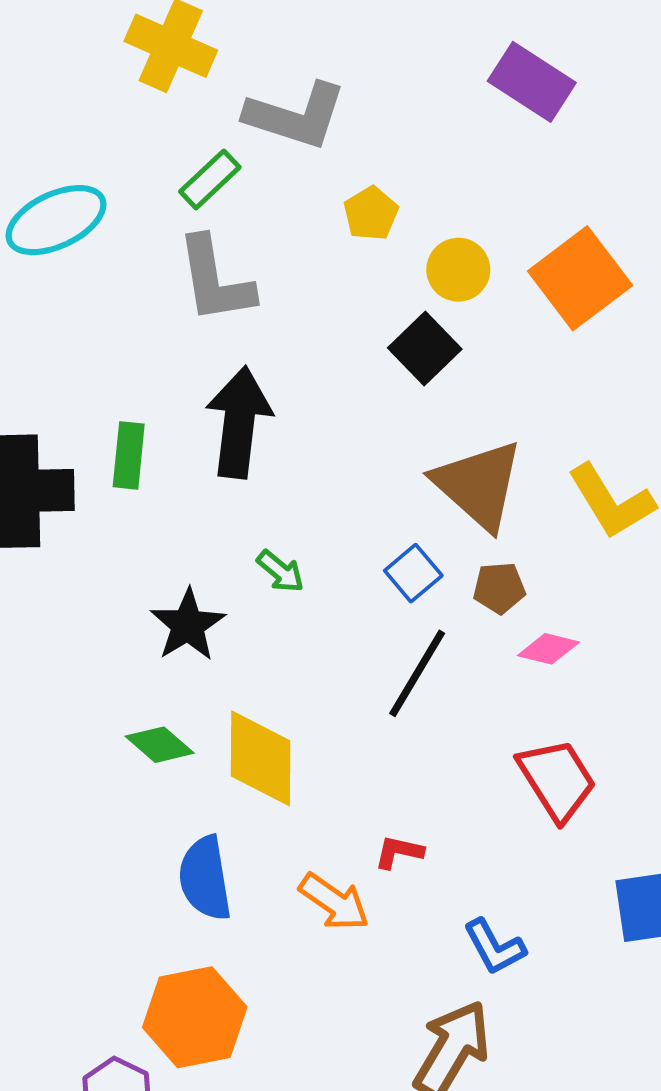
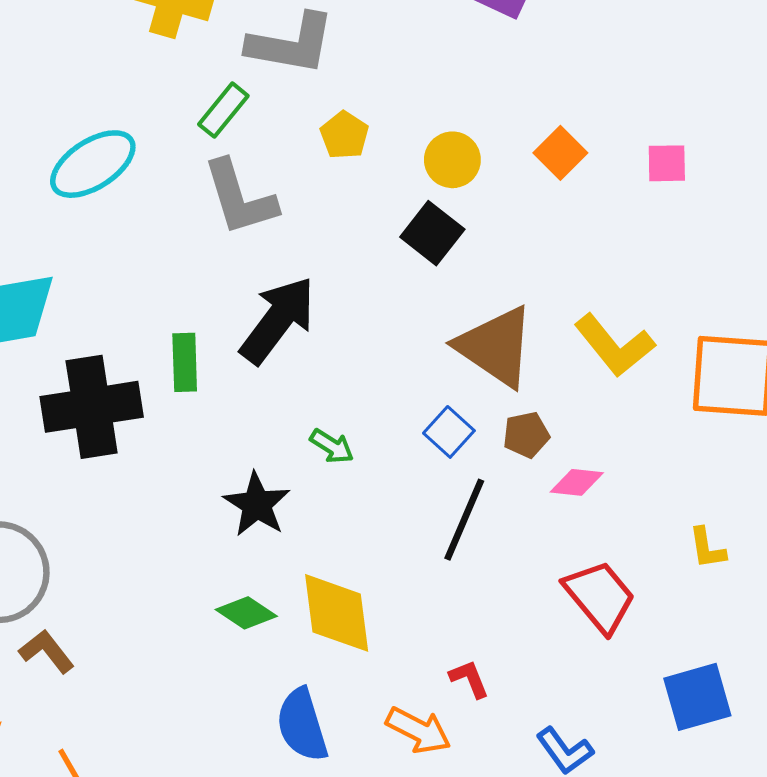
yellow pentagon: (371, 213) -> (344, 135), moved
orange square: (580, 278) -> (560, 153), size x0.6
black arrow: (239, 422) -> (278, 320), turned 38
red L-shape: (399, 852) -> (469, 679), turned 63

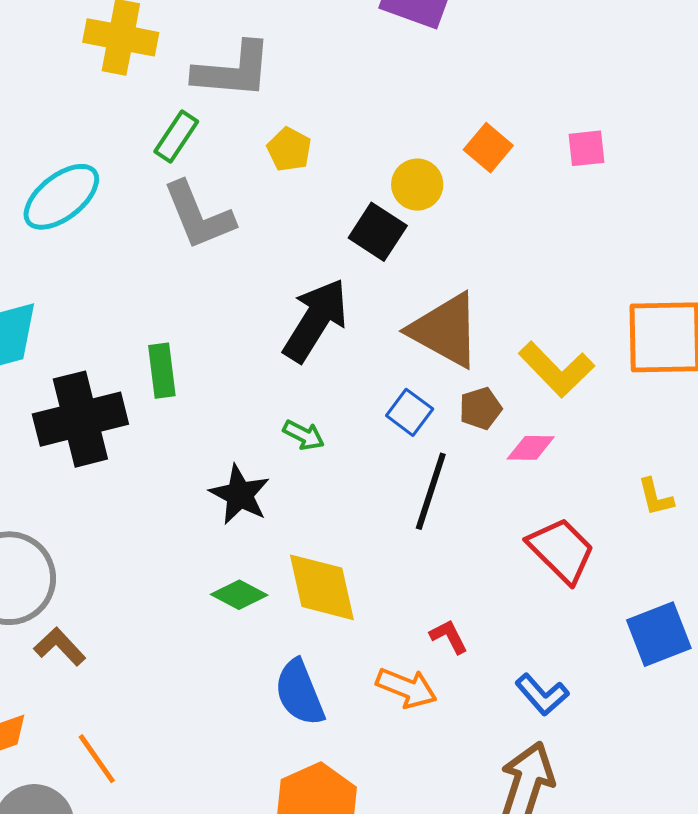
yellow circle: (452, 160) -> (417, 185), moved
black arrow: (278, 320) -> (315, 320), moved
yellow L-shape: (614, 345) -> (556, 369), moved

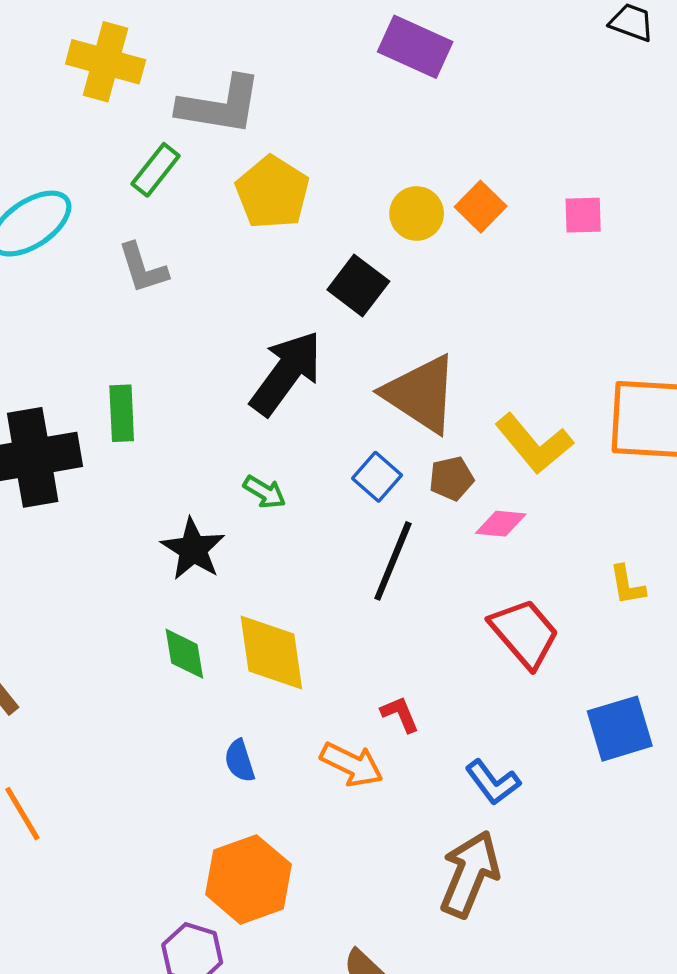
yellow pentagon: (289, 149) -> (272, 192), size x1.6
yellow circle: (417, 185) -> (417, 213), moved
gray L-shape: (199, 215) -> (143, 268), moved, size x0.7
green diamond: (239, 595) -> (184, 654), turned 48
blue semicircle: (300, 693) -> (240, 761), size x0.6

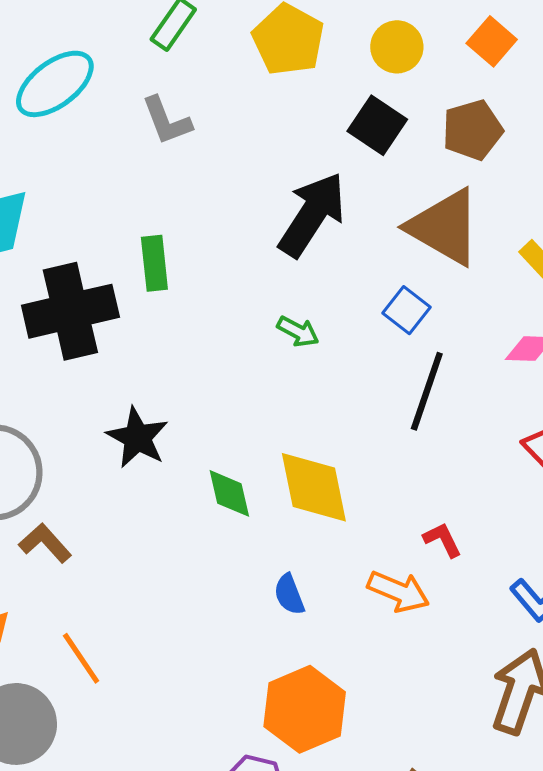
yellow circle: (417, 213) -> (397, 47), moved
brown pentagon: (451, 478) -> (472, 130), moved, size x1.4
black star: (193, 549) -> (137, 438), moved

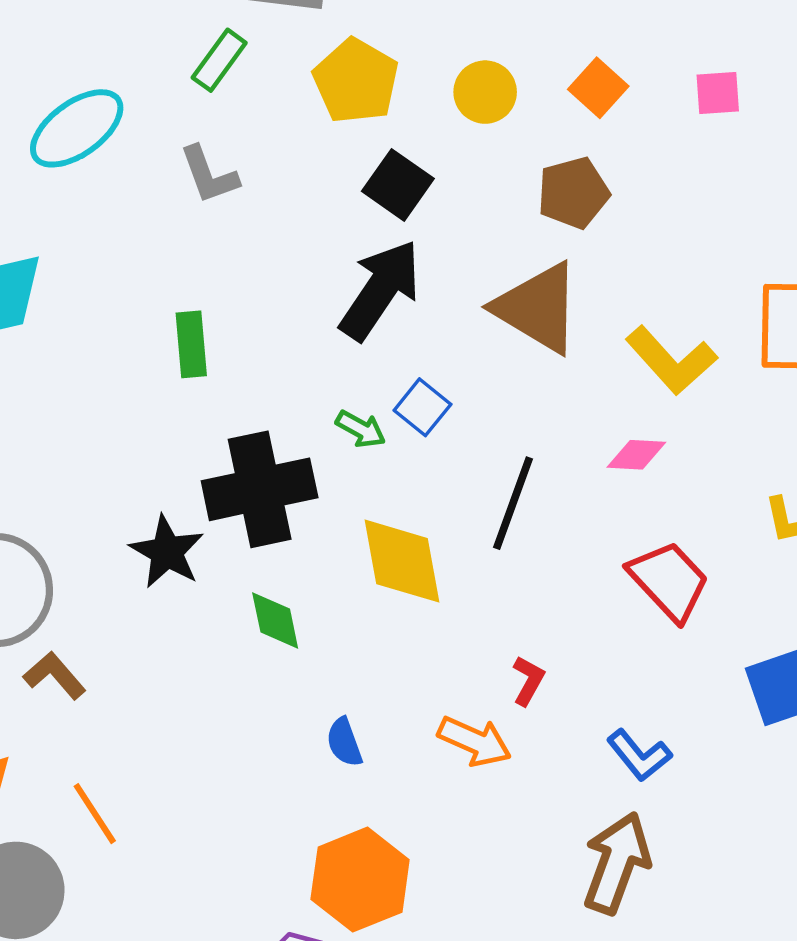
black square: (377, 125) -> (398, 185), moved
blue square: (407, 310) -> (422, 407), moved
black cross: (70, 311) -> (260, 489), moved
yellow diamond: (314, 487) -> (402, 561), moved
red L-shape: (443, 540) -> (528, 681), turned 54

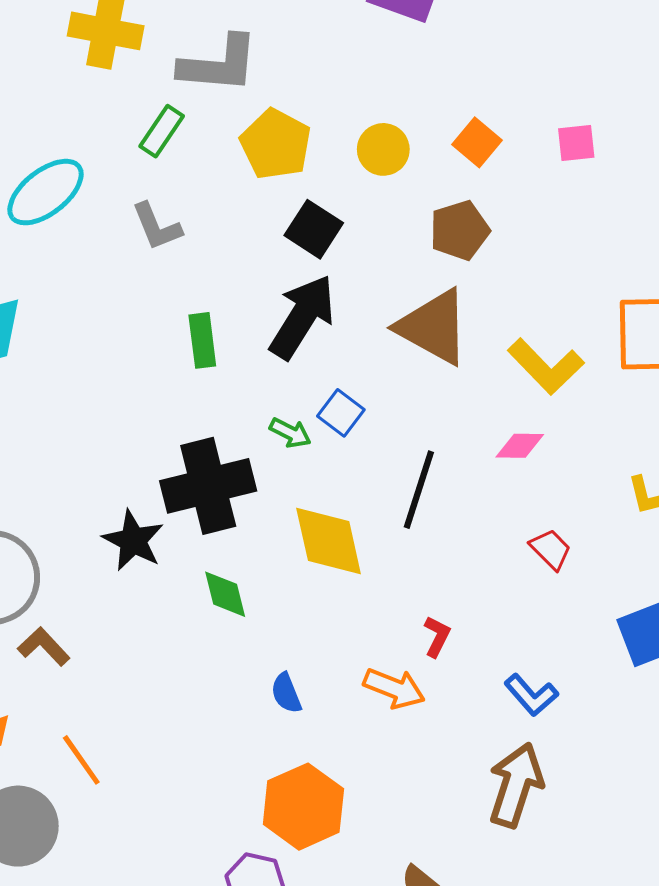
green rectangle: (191, 344) -> (202, 340), moved
red trapezoid: (669, 581) -> (551, 549), size x0.6

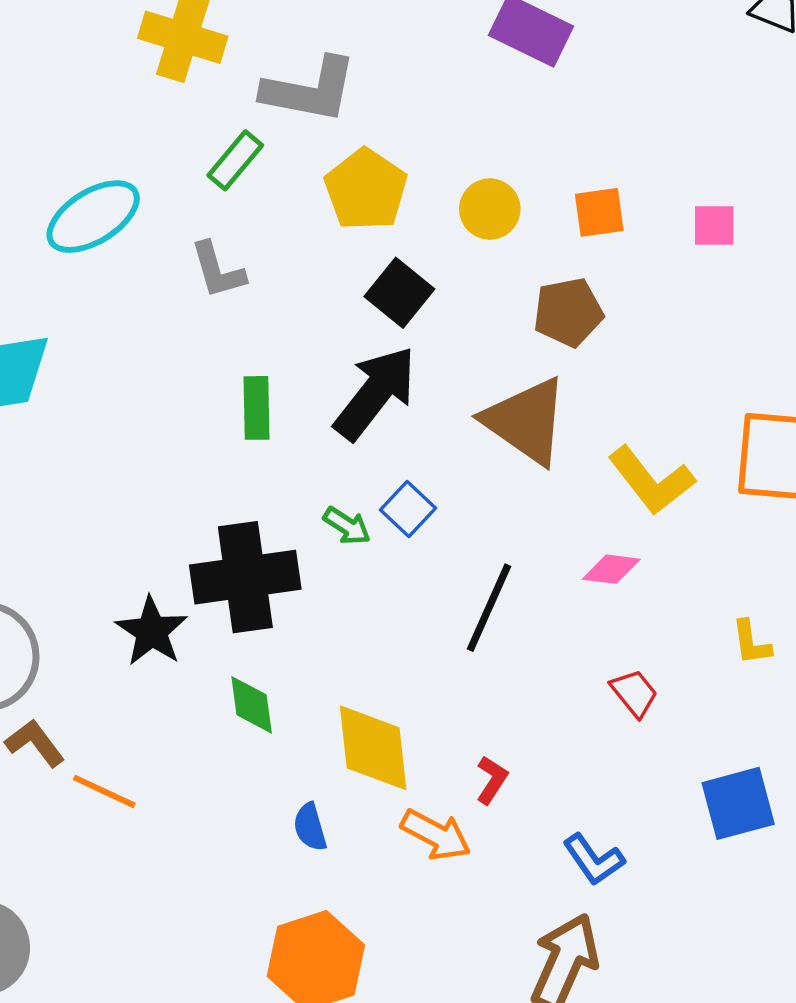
orange square: (477, 142) -> (599, 212), turned 36
yellow diamond: (329, 541) -> (373, 748), moved
orange line: (81, 760) -> (104, 791), moved, turned -36

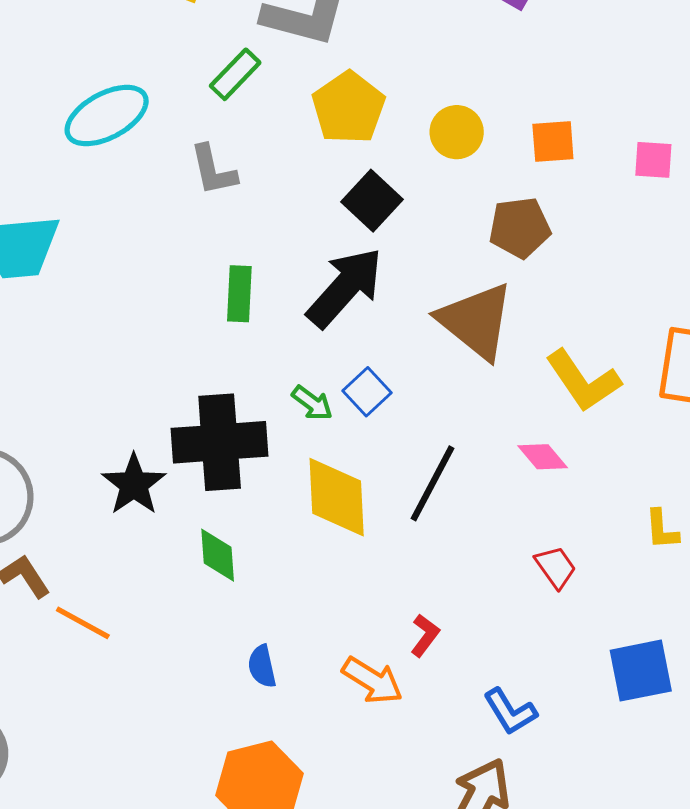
pink diamond: (611, 569) -> (543, 457), turned 39
yellow diamond: (373, 748) -> (337, 497), moved

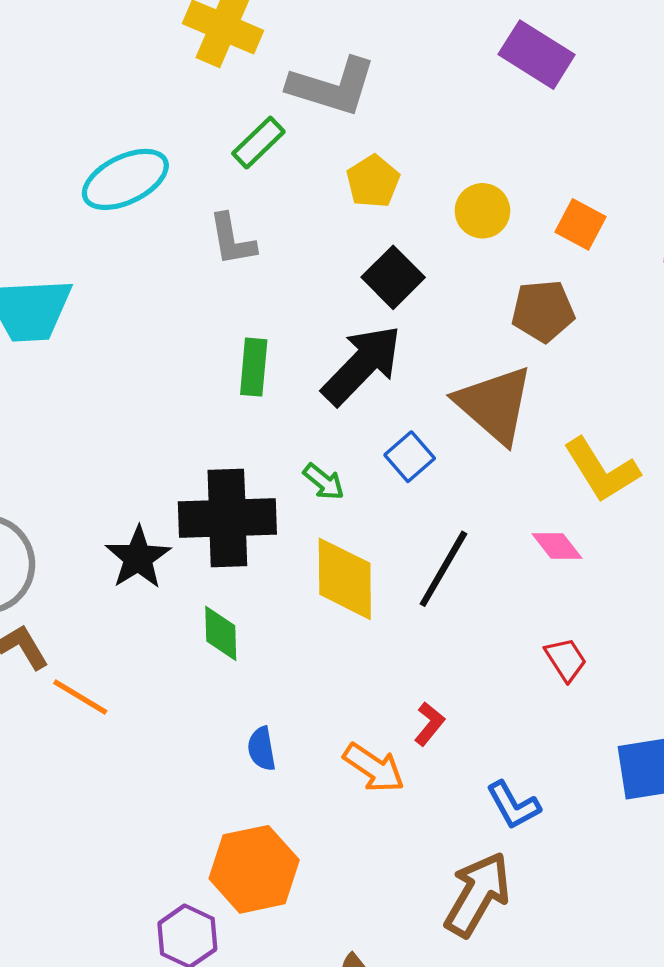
yellow pentagon: (348, 108) -> (373, 181), size x0.7
orange square: (553, 142) -> (580, 224), turned 30
blue square: (367, 392) -> (410, 457), moved

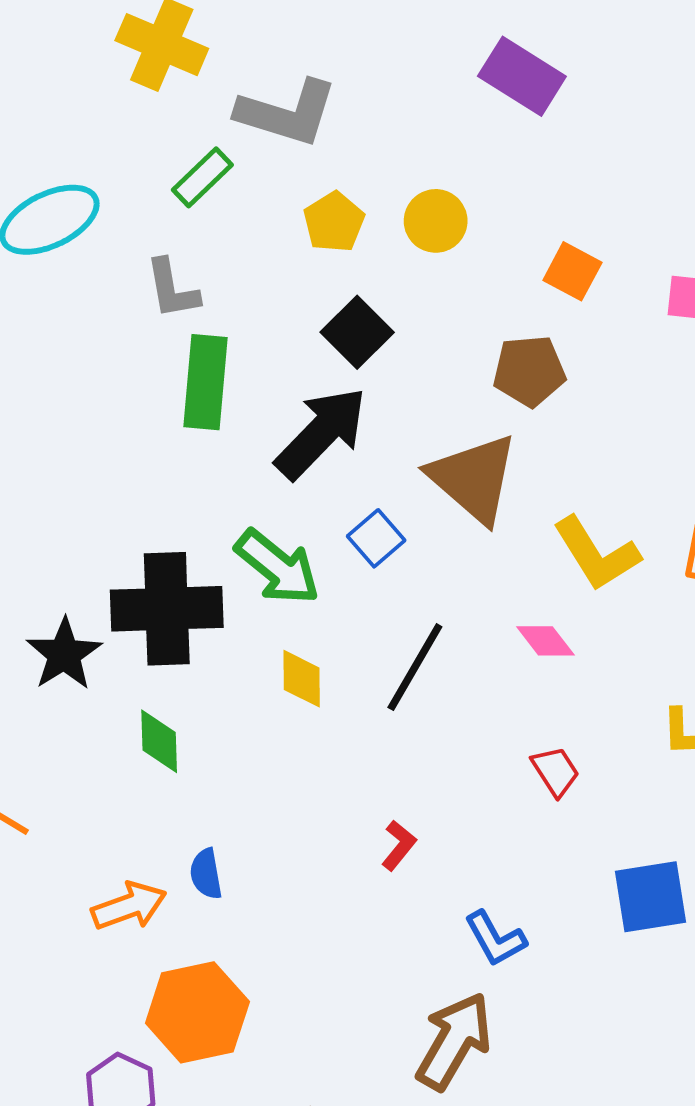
yellow circle: (482, 211) -> (436, 221), moved
green rectangle: (254, 367) -> (205, 382), moved, size x1.4
green arrow: (324, 482) -> (277, 567), size x1.8
yellow diamond: (345, 579) -> (302, 679), size x0.6
orange arrow: (374, 768) -> (129, 906), moved, turned -54

